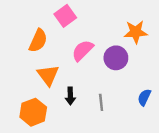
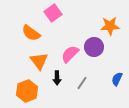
orange semicircle: (38, 41) -> (31, 33), turned 102
pink semicircle: (83, 50) -> (70, 54), moved
gray line: (101, 102) -> (82, 83), turned 40

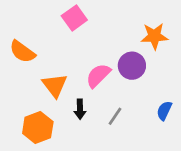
orange semicircle: (31, 33) -> (22, 52), moved

